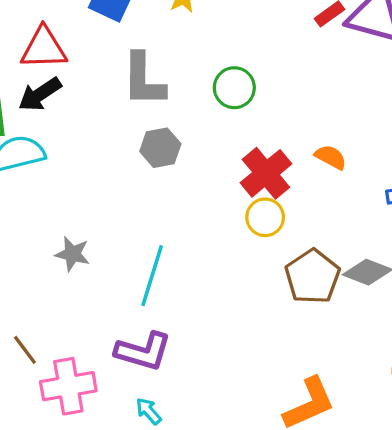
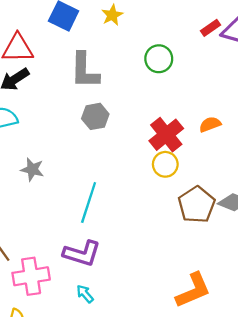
green circle: (234, 88) -> (159, 59), moved
orange semicircle: (331, 157) -> (210, 124), turned -50
gray star: (72, 254) -> (32, 169), moved

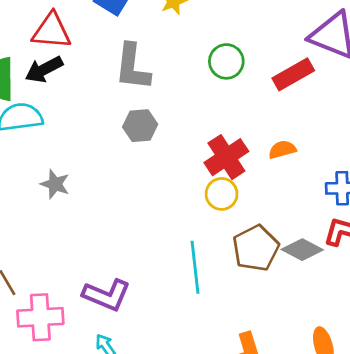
red rectangle: (211, 28) -> (293, 74), moved, size x1.6
cyan line: (89, 203) -> (195, 267), moved, turned -30

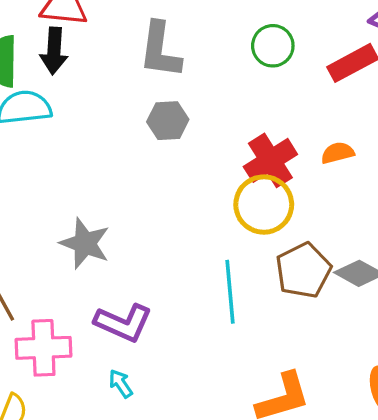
black arrow: (44, 69) -> (54, 51), turned -60
gray star: (55, 184) -> (85, 243), moved, size x1.4
yellow circle: (222, 194) -> (264, 205), size x1.5

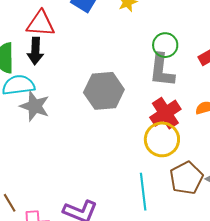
gray L-shape: (160, 50) -> (162, 70), moved
gray hexagon: (168, 121) -> (104, 91), size x1.6
gray star: (85, 243) -> (35, 106), moved

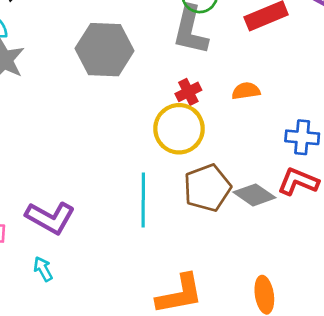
red cross: (165, 113) -> (188, 92), size x0.6

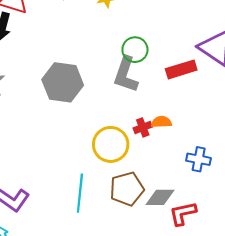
red cross: (188, 92) -> (143, 127), moved
red L-shape: (298, 182) -> (183, 213), moved, turned -40
gray diamond: (254, 195) -> (160, 197), turned -40

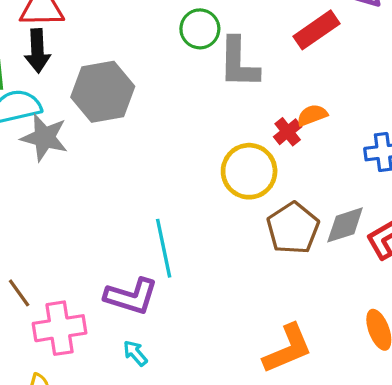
green circle: (135, 50) -> (200, 29), moved
gray hexagon: (63, 82) -> (103, 92), moved
cyan line: (80, 193) -> (164, 248), moved

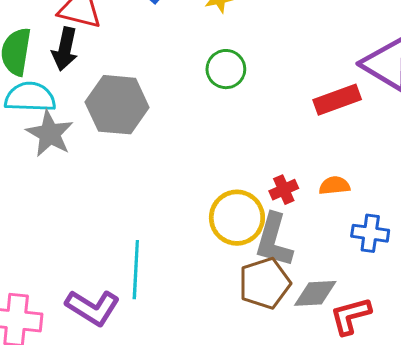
gray L-shape: (239, 63) -> (274, 240), moved
orange semicircle: (312, 115) -> (334, 186), moved

